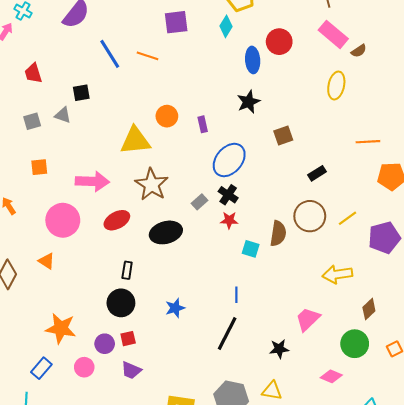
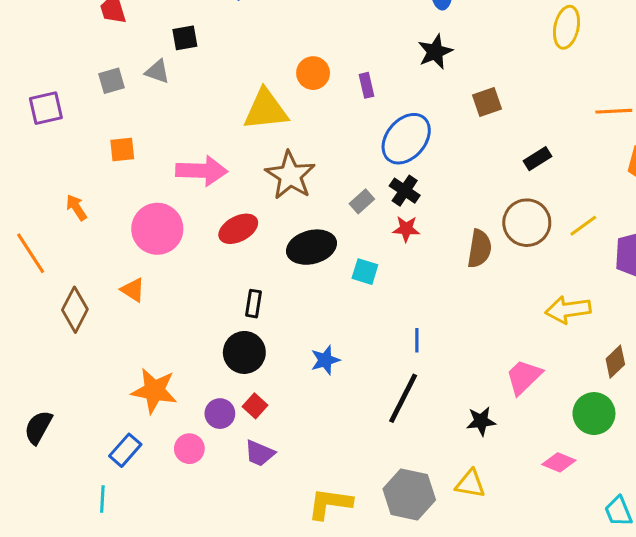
cyan square: (251, 249) -> (365, 272), moved
red square: (128, 339) -> (255, 406), turned -35

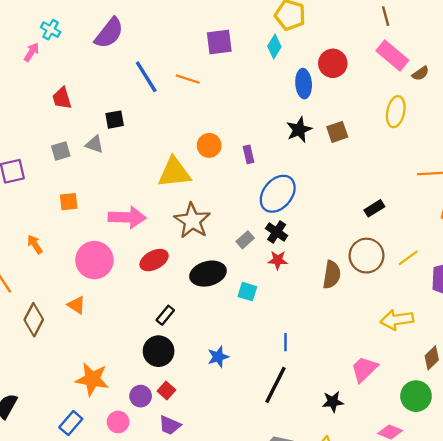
brown square: (487, 102) -> (337, 132), moved
black rectangle: (253, 304) -> (165, 315), turned 30

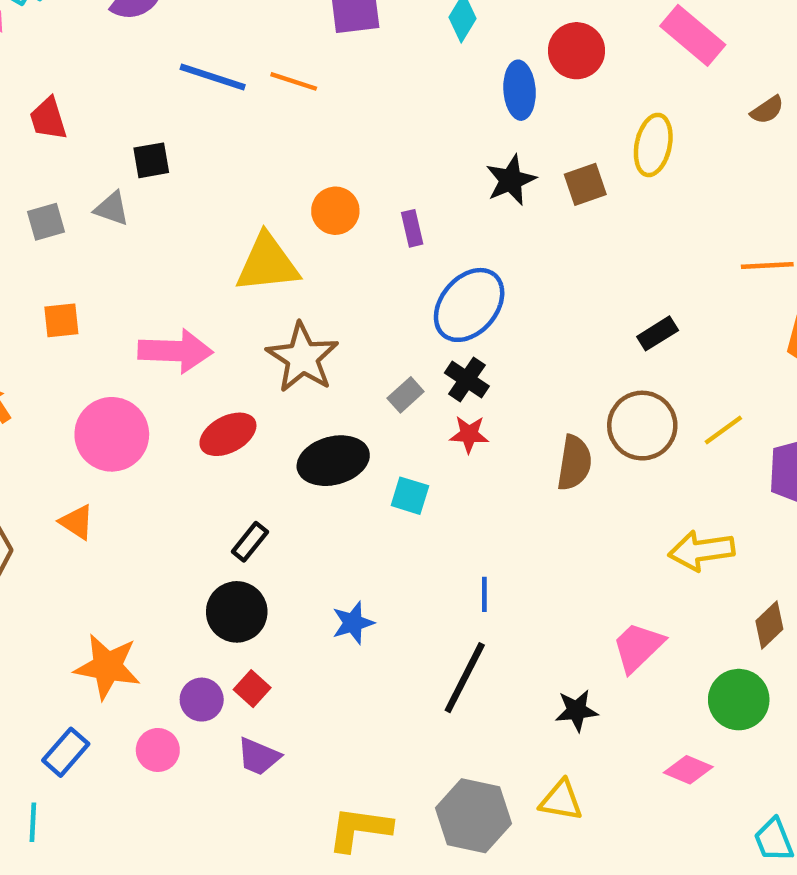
brown semicircle: (420, 73) -> (767, 110), moved
blue line: (146, 77) -> (213, 77), turned -40
yellow ellipse: (396, 112) -> (653, 145), moved

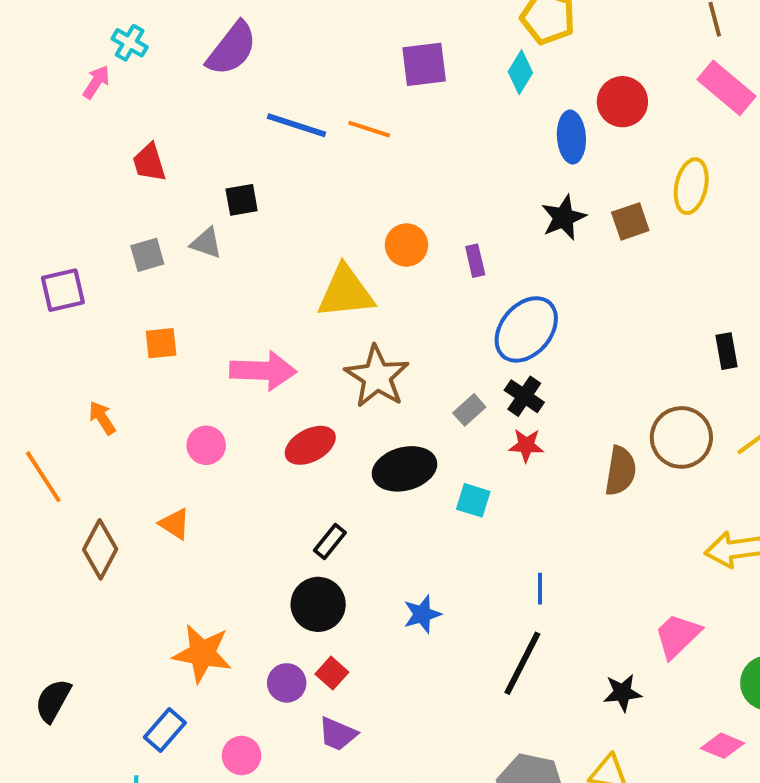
black rectangle: (658, 333) -> (727, 351), moved, turned -68
pink circle: (112, 434) -> (206, 445), size x0.6
pink circle: (158, 750) -> (242, 756), moved

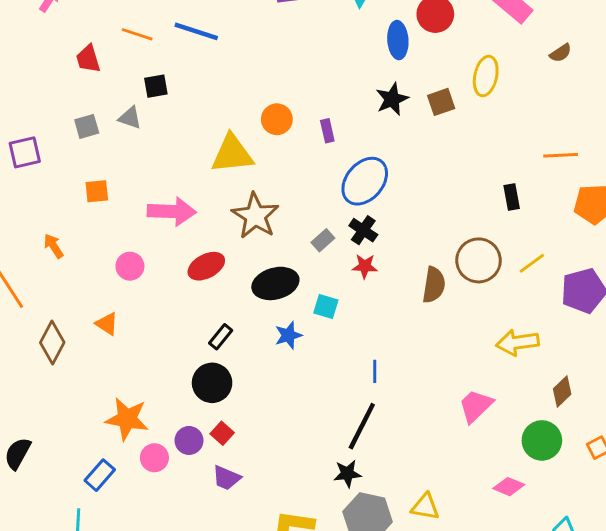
orange line: (369, 129) -> (137, 34), moved
blue star: (422, 614) -> (288, 335), moved
black star: (622, 693) -> (347, 474), moved
pink circle: (242, 756) -> (154, 458), moved

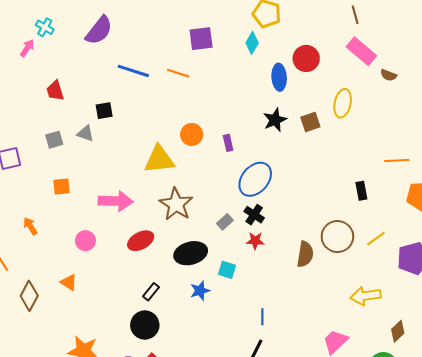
orange line: (137, 34) -> (178, 73), moved
brown semicircle: (561, 53) -> (388, 75), moved, turned 56

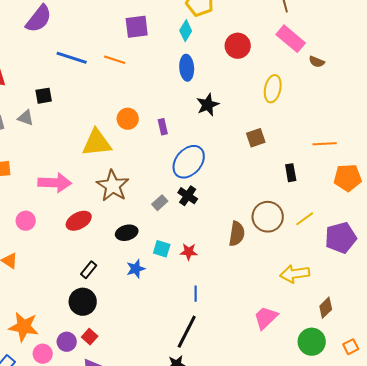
blue ellipse: (279, 77) -> (187, 68), moved
brown square: (310, 122) -> (256, 138), moved
red star: (255, 241) -> (189, 252), moved
black ellipse: (191, 253) -> (127, 233), size x0.7

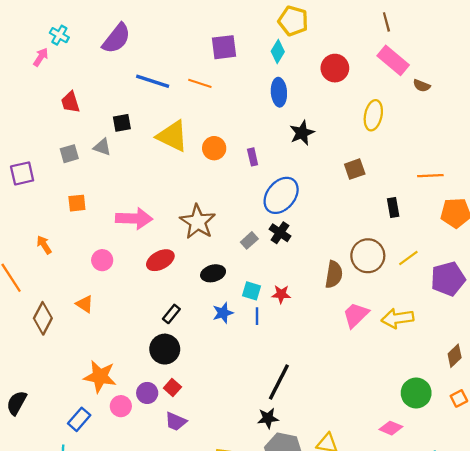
yellow triangle: (97, 143) -> (172, 136), moved, turned 32
blue line: (196, 294) -> (257, 316), moved
brown diamond: (326, 308) -> (455, 356), moved
pink trapezoid: (266, 318) -> (356, 315), moved

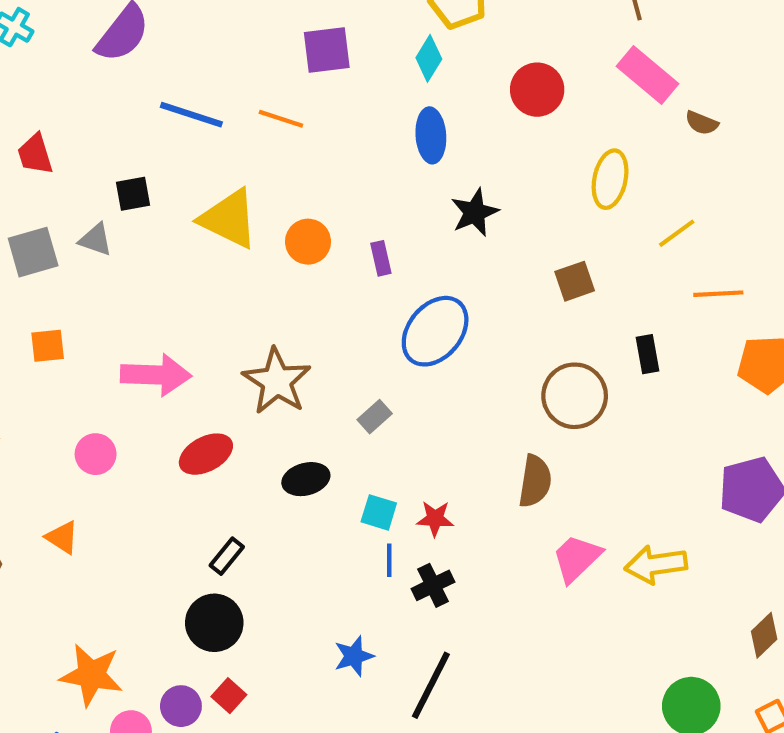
gray square: (69, 154) -> (33, 252), size x1.4
black cross: (280, 233) -> (433, 585), moved, turned 30
brown circle: (368, 256) -> (575, 396), moved
yellow line: (408, 258) -> (677, 233), moved
blue star: (223, 313) -> (354, 656), moved

